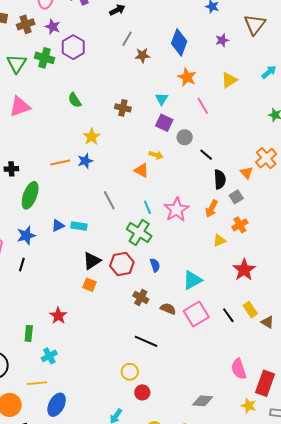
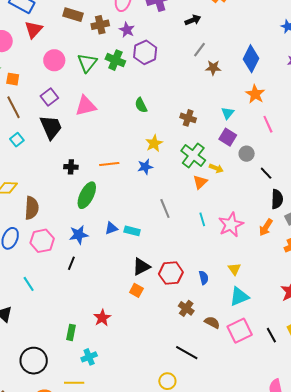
orange line: (60, 163) -> (109, 164), moved
orange triangle: (141, 170) -> (200, 182), turned 42
green cross: (139, 232) -> (193, 155), moved
yellow triangle: (219, 240) -> (234, 269), moved, turned -48

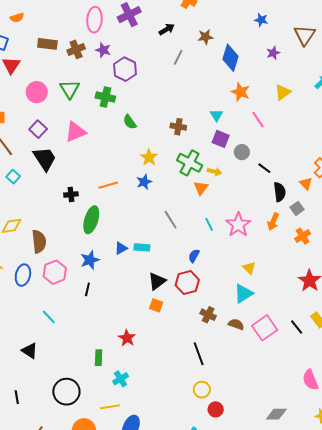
green cross: (115, 60) -> (105, 97), moved
brown star: (213, 68) -> (205, 37), moved
blue semicircle: (204, 278) -> (194, 256), moved, turned -128
cyan triangle: (239, 296) -> (243, 294), moved
black line: (187, 353) -> (199, 354), moved, turned 50

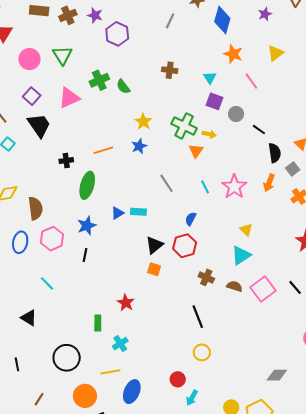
green cross: (105, 97) -> (99, 80), moved, turned -36
brown cross: (178, 127) -> (170, 70), moved
red circle: (216, 409) -> (178, 379), moved

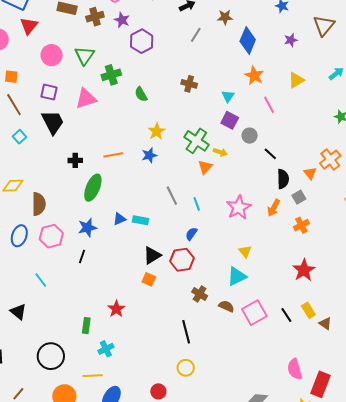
green cross: (99, 80) -> (111, 75), moved
purple square: (32, 96) -> (49, 92), turned -36
cyan line: (205, 187) -> (197, 204), moved

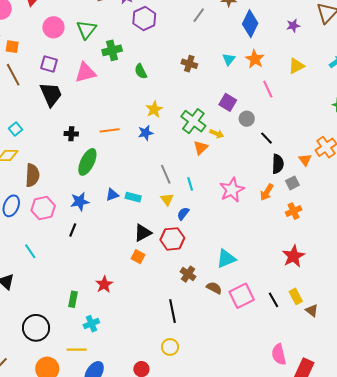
cyan triangle: (228, 96) -> (229, 59), moved
cyan square: (20, 137) -> (15, 129), moved
yellow triangle: (245, 251) -> (167, 199), moved

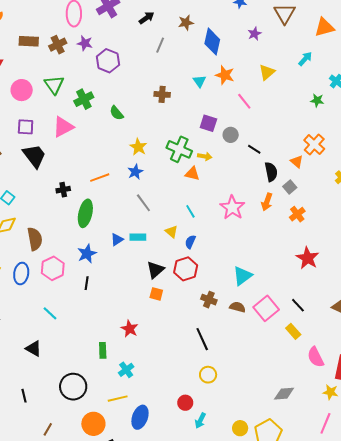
orange triangle: (201, 148) -> (192, 174), turned -49
gray line: (166, 174) -> (143, 203), moved
yellow rectangle: (296, 296) -> (293, 331), moved

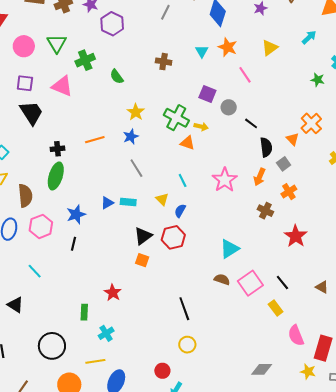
pink triangle: (63, 127) -> (62, 86), turned 45
green ellipse: (85, 213) -> (56, 176), moved
brown cross: (209, 300) -> (265, 211), moved

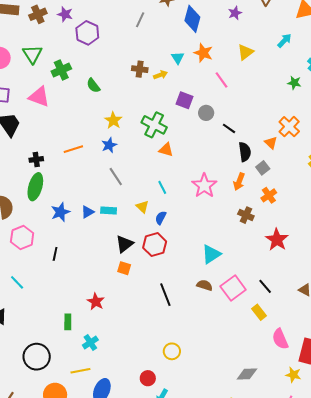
yellow arrow: (201, 127) -> (160, 75), moved, turned -32
blue star: (76, 214) -> (60, 212), moved
black line: (184, 309) -> (165, 295), moved

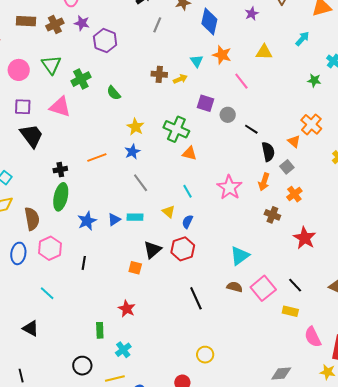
yellow triangle: (245, 52) -> (264, 52), turned 42
orange square: (124, 268) -> (135, 268), moved
yellow rectangle: (259, 312) -> (290, 311), turned -35
black circle: (37, 357) -> (82, 366), moved, size x0.7

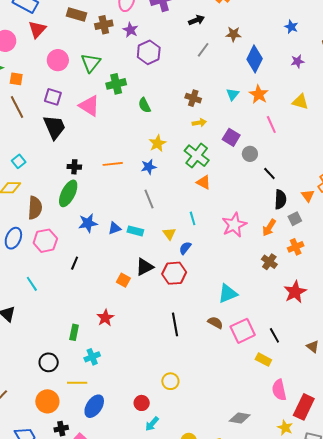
yellow arrow: (180, 79) -> (199, 123), moved

